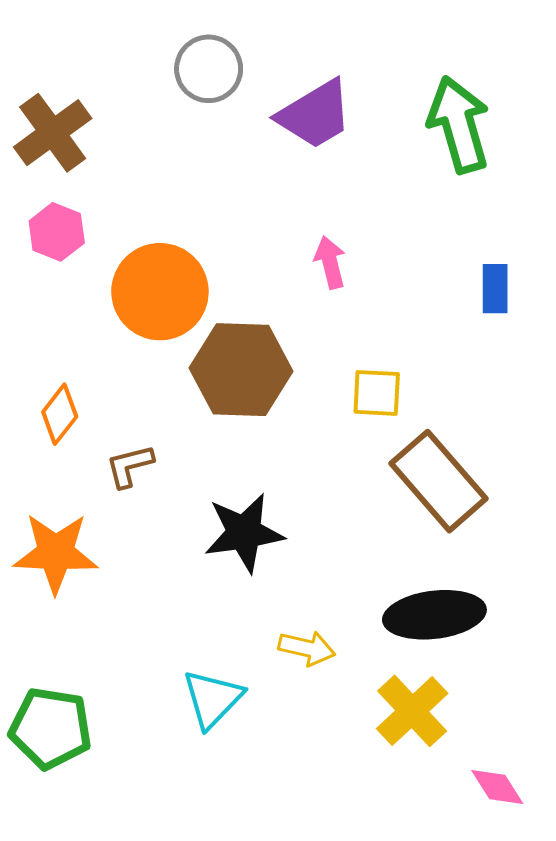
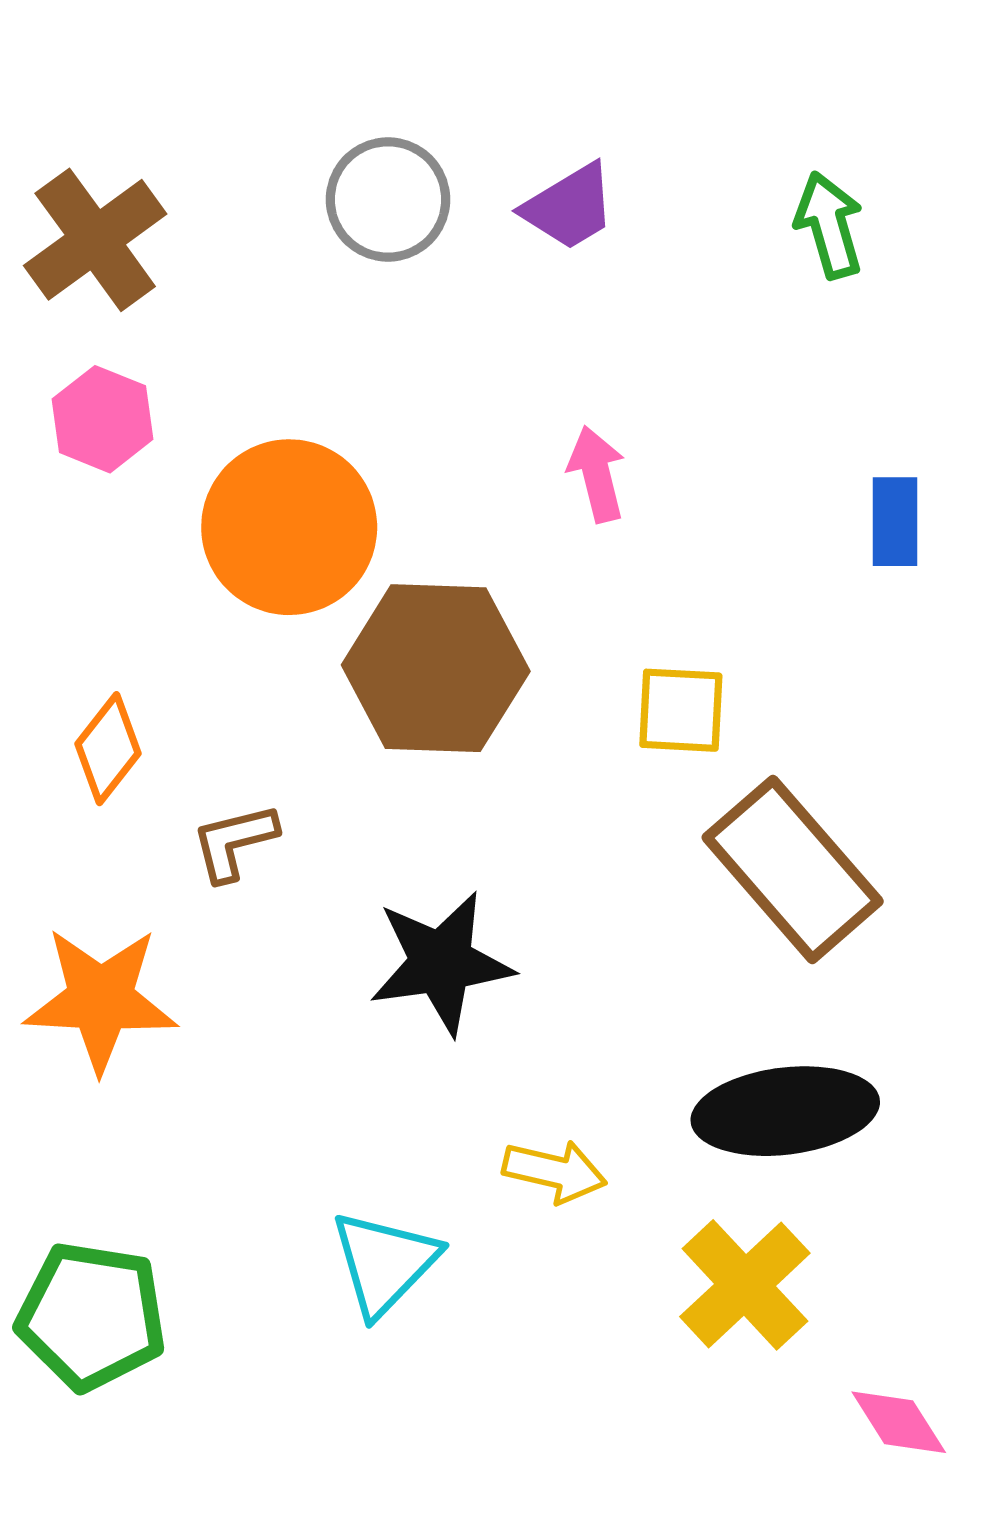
gray circle: (209, 69) -> (388, 200), moved
purple trapezoid: (315, 114) -> (569, 207), size x0.7
green arrow: (459, 125) -> (829, 225), size x0.6

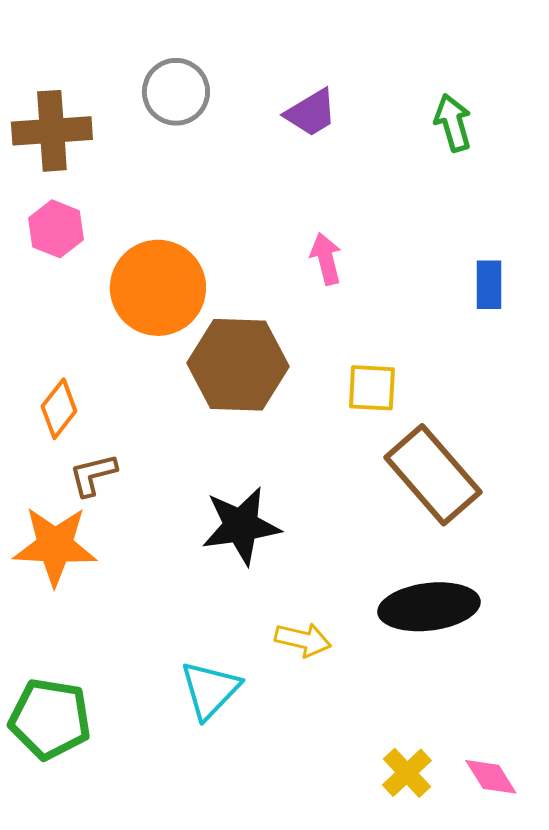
gray circle: (388, 200) -> (176, 92), moved
brown cross: (95, 240) -> (52, 131), turned 32
brown L-shape: (234, 842) -> (93, 475), moved
yellow cross: (745, 1285) -> (407, 773), moved, size x0.7

